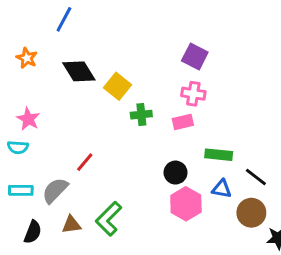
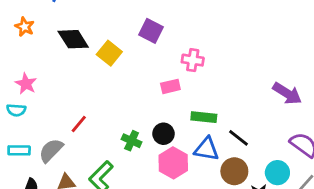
purple square: (195, 57) -> (151, 31), moved
pink cross: (193, 94) -> (193, 60), moved
green cross: (141, 115) -> (132, 141), moved, turned 30
blue triangle: (222, 189) -> (207, 149), size x1.4

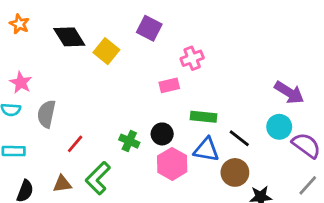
pink cross: (193, 60) -> (192, 58), turned -30
red line: (79, 124) -> (75, 144), moved
gray semicircle: (51, 150) -> (46, 114), moved, turned -32
cyan circle: (277, 173) -> (279, 127), moved

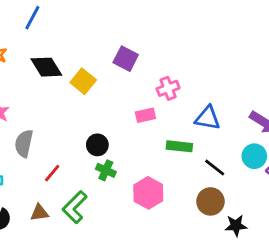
black circle: (162, 134) -> (97, 145), moved
blue triangle: (206, 150) -> (208, 118), moved

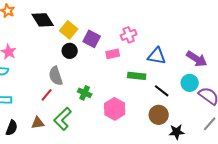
purple square: (126, 59) -> (92, 39), moved
gray semicircle: (24, 143) -> (56, 76), moved, turned -30
black circle: (97, 145) -> (70, 51), moved

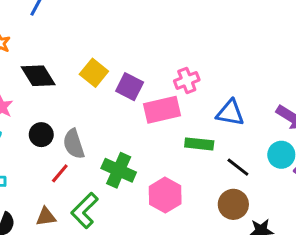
black diamond: (43, 20) -> (38, 76), moved
black circle: (70, 51) -> (41, 135), moved
pink rectangle: (113, 54) -> (162, 110), size x1.6
green cross: (85, 93) -> (119, 170), size x1.5

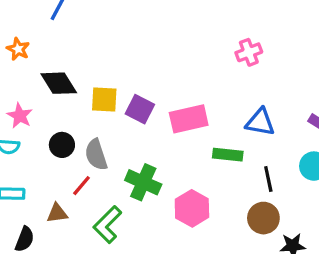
yellow square: (94, 73) -> (104, 99), moved, turned -36
pink cross: (187, 80) -> (249, 52), moved
purple square: (130, 87) -> (140, 109), moved
black line: (238, 167) -> (268, 179), turned 40
brown triangle: (46, 217) -> (57, 213), moved

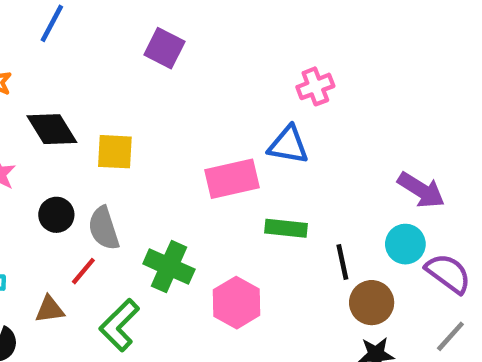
purple square: (140, 109) -> (164, 48), moved
blue triangle: (260, 122) -> (288, 145), moved
brown circle: (263, 218) -> (372, 303), moved

